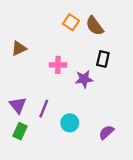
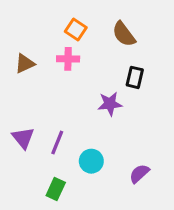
orange square: (71, 22) -> (76, 29), moved
pink cross: (58, 65) -> (68, 59), moved
green rectangle: (20, 131) -> (56, 189), moved

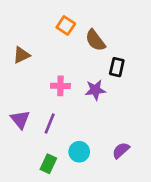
brown semicircle: (124, 34) -> (95, 40), moved
pink cross: (68, 59) -> (60, 86), moved
cyan circle: (91, 161) -> (79, 152), moved

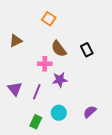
brown semicircle: (95, 40) -> (59, 49), moved
black rectangle: (117, 67) -> (87, 50), turned -40
purple star: (95, 90) -> (60, 80), moved

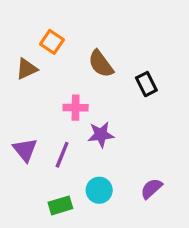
orange square: (49, 19) -> (52, 42), moved
brown semicircle: (59, 49) -> (101, 64), moved
green rectangle: (36, 122) -> (60, 205), turned 48

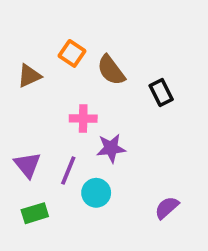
orange square: (52, 42) -> (72, 53), moved
cyan circle: (99, 190) -> (96, 193), moved
green rectangle: (60, 205) -> (35, 213), moved

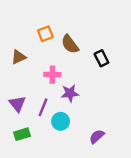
orange square: (72, 53) -> (45, 34), turned 35
brown triangle: (29, 76) -> (19, 57), moved
purple semicircle: (167, 208) -> (97, 136), moved

